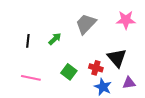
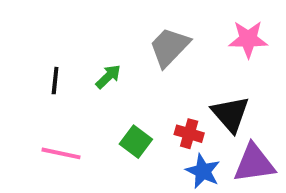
purple triangle: (129, 83) -> (254, 163), size x1.6

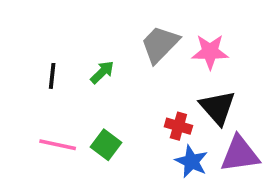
pink star: (248, 39) -> (210, 52), moved
green square: (136, 142) -> (106, 145), moved

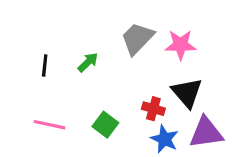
green square: (106, 145) -> (105, 125), moved

